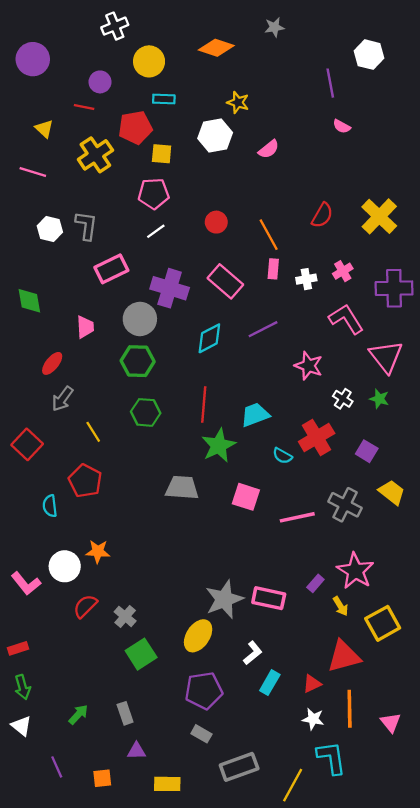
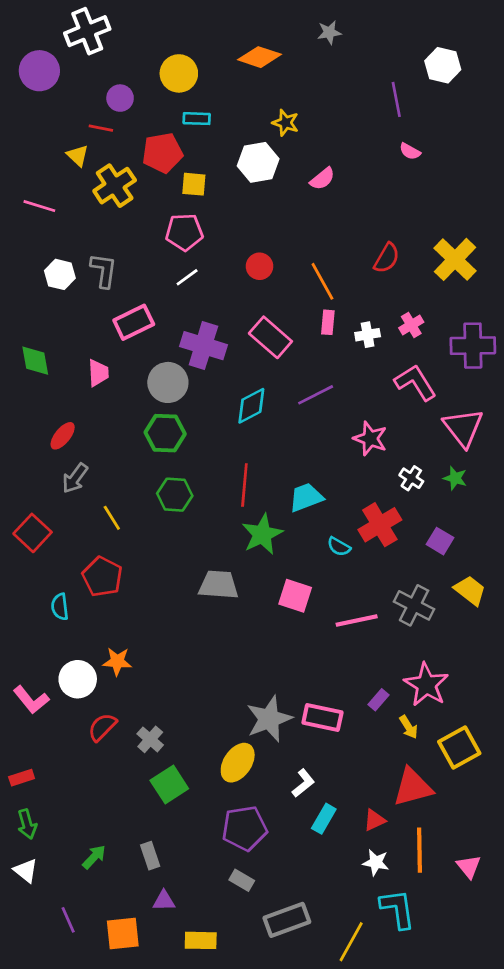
white cross: (115, 26) -> (87, 31), moved, size x1.4
yellow triangle: (44, 129) -> (78, 156), moved
pink trapezoid: (85, 327) -> (98, 373), moved
orange square: (102, 778) -> (123, 934), size x1.5

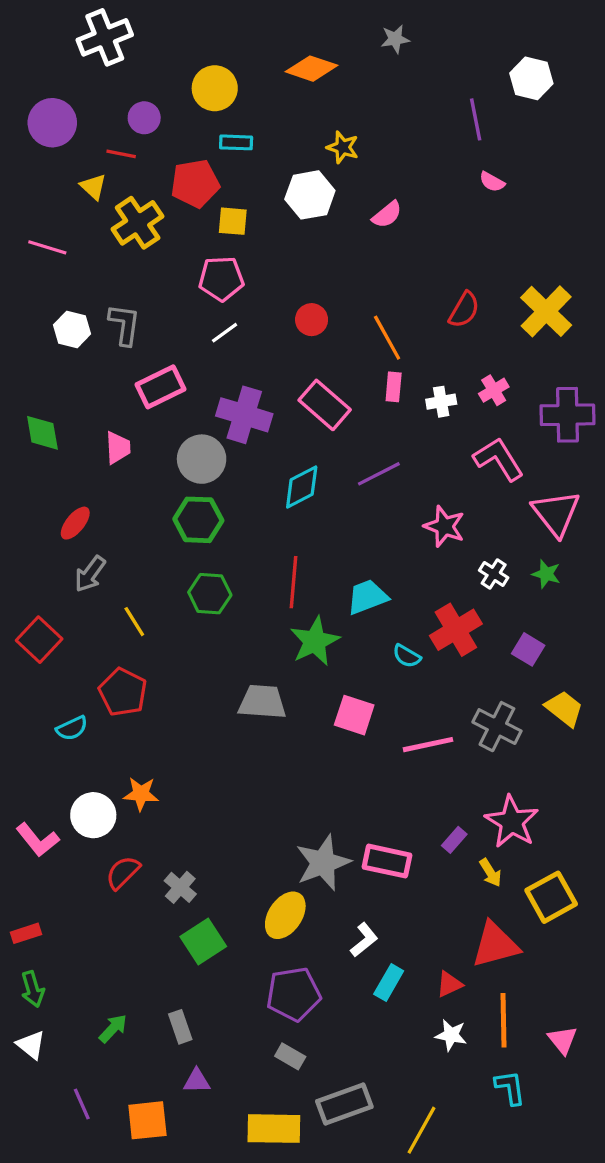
purple circle: (39, 71) -> (52, 123), moved
cyan semicircle: (60, 607) -> (72, 728), turned -108
cyan L-shape: (398, 909) -> (510, 1088), moved, size x0.7
yellow rectangle: (201, 940) -> (274, 1129), moved, size x1.4

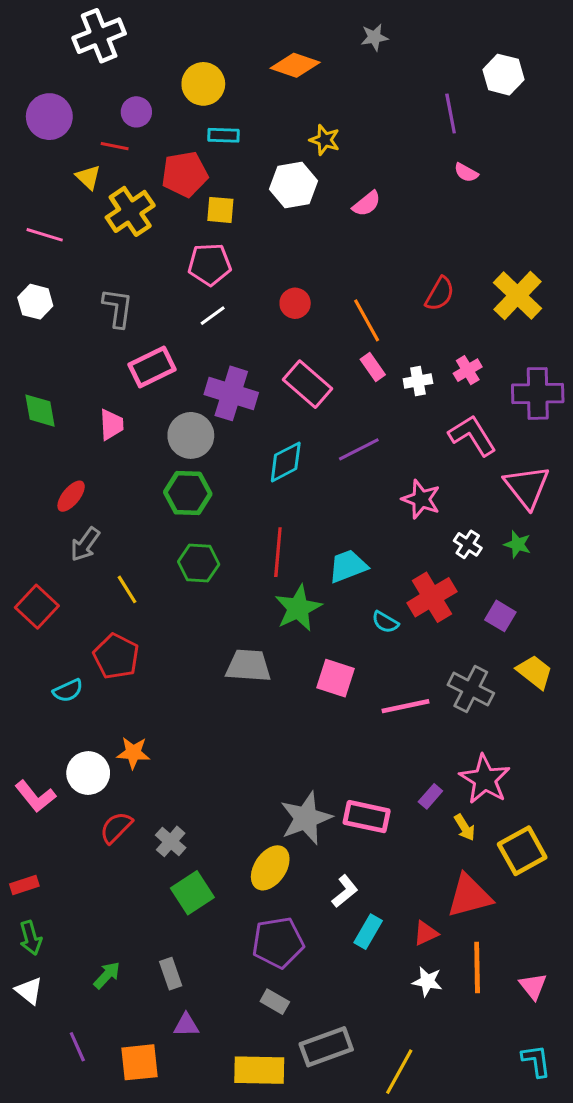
white hexagon: (72, 329) -> (35, 302), moved
pink rectangle: (394, 387) -> (373, 367), turned -40
cyan L-shape: (510, 1088) -> (536, 1061), moved

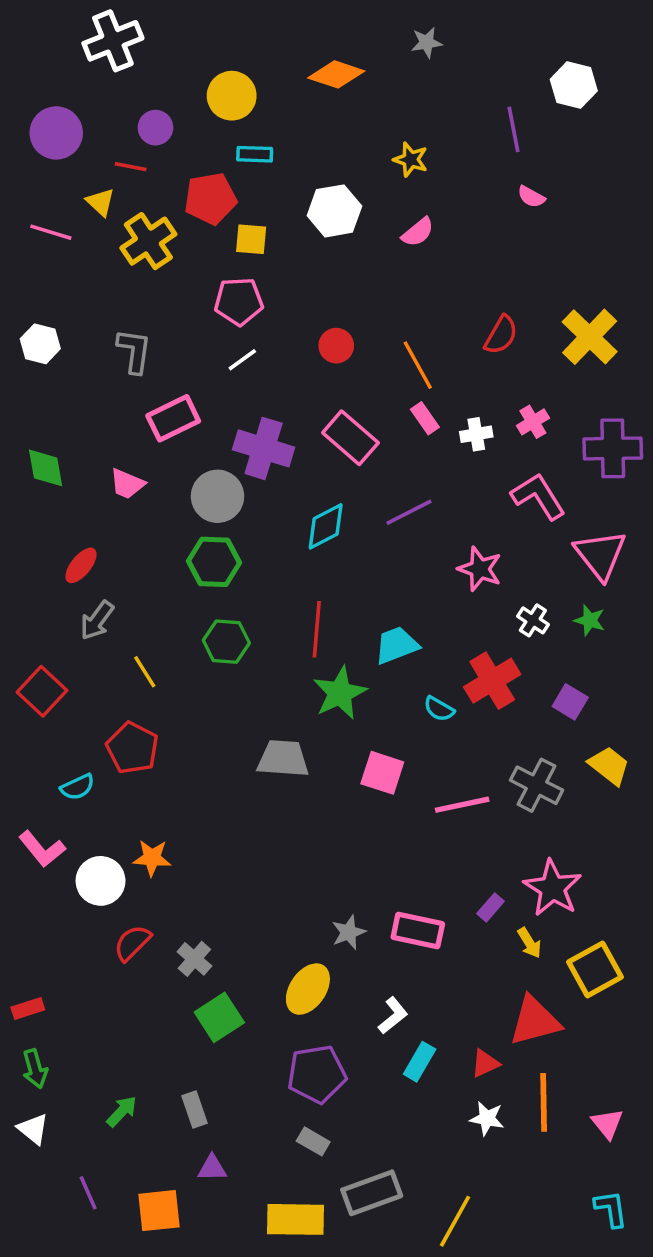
yellow star: (325, 140) -> (411, 160), moved
pink line: (45, 235) -> (51, 232), moved
pink trapezoid: (112, 425) -> (127, 484), turned 116
pink L-shape: (35, 796) -> (42, 849), moved
gray star: (306, 818) -> (349, 932), size x0.6

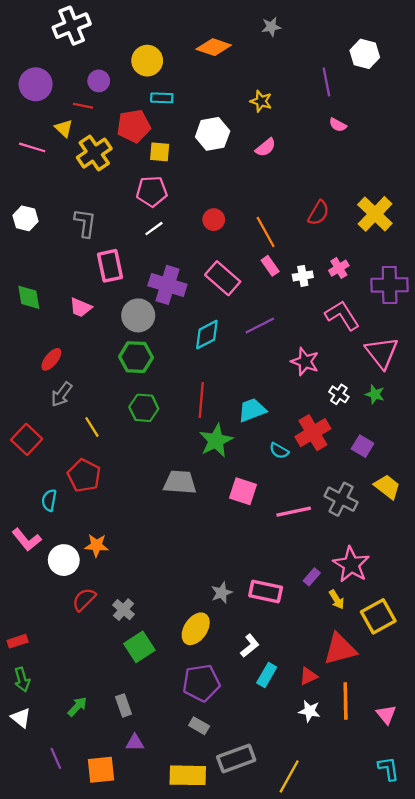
pink rectangle: (173, 418) -> (110, 266), turned -76
cyan semicircle: (77, 787) -> (49, 500), turned 125

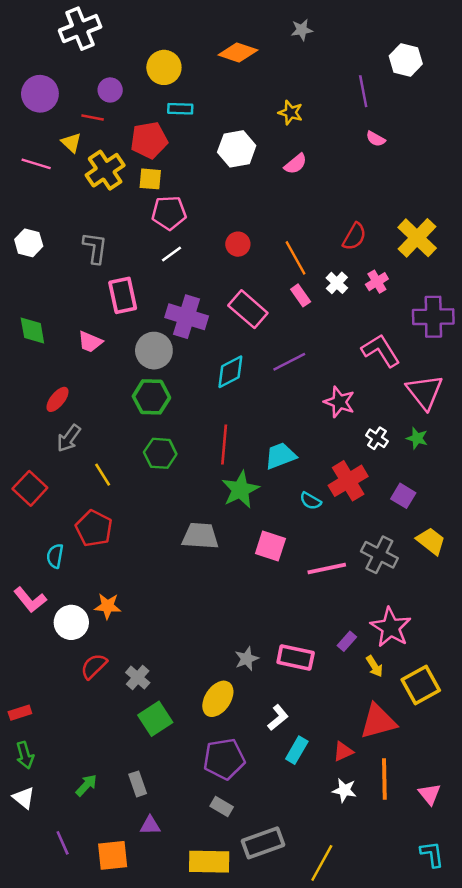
yellow square: (160, 152) -> (150, 179), moved
pink cross: (339, 268) -> (377, 282), moved
white cross: (303, 276) -> (337, 283), moved, turned -36

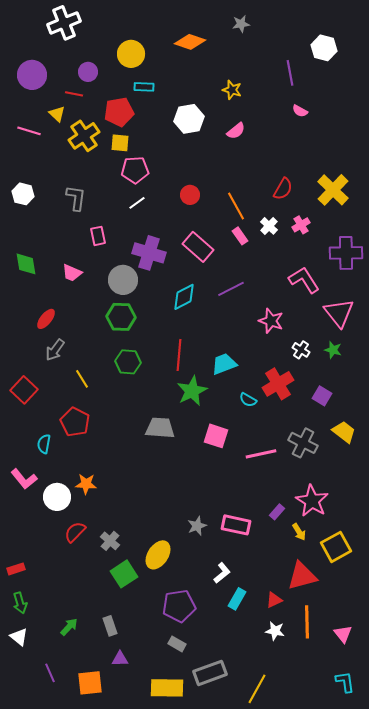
pink rectangle: (123, 295) -> (98, 236), size x0.7
yellow ellipse: (218, 699) -> (158, 555), moved

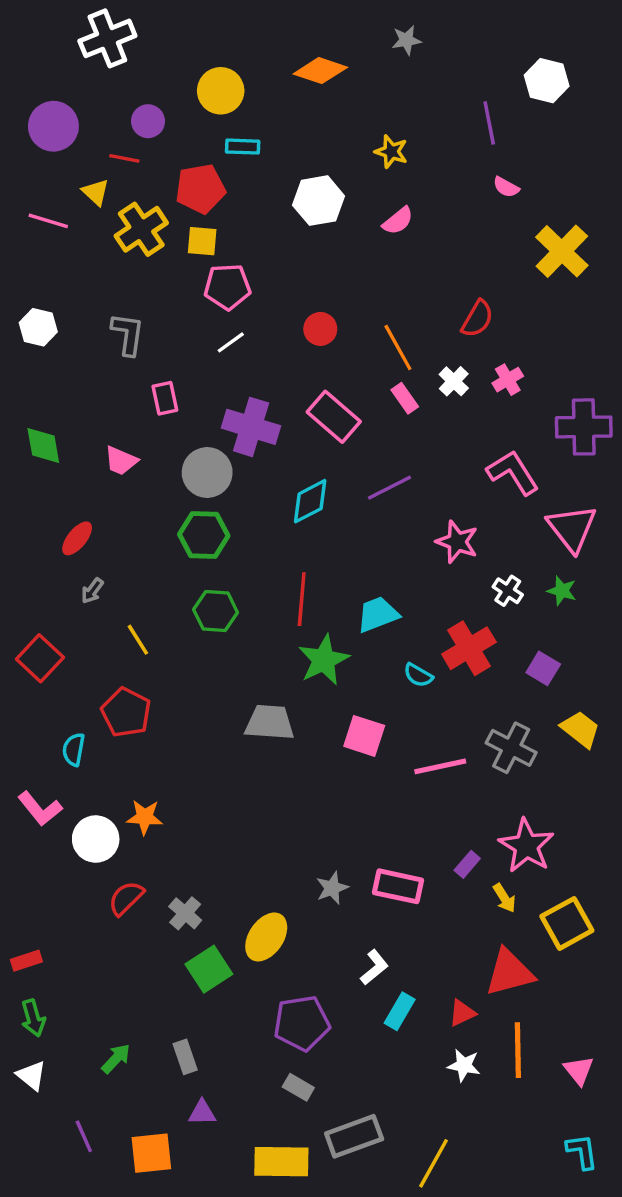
yellow cross: (333, 190) -> (562, 251), moved
gray arrow: (55, 350) -> (92, 591), size x0.7

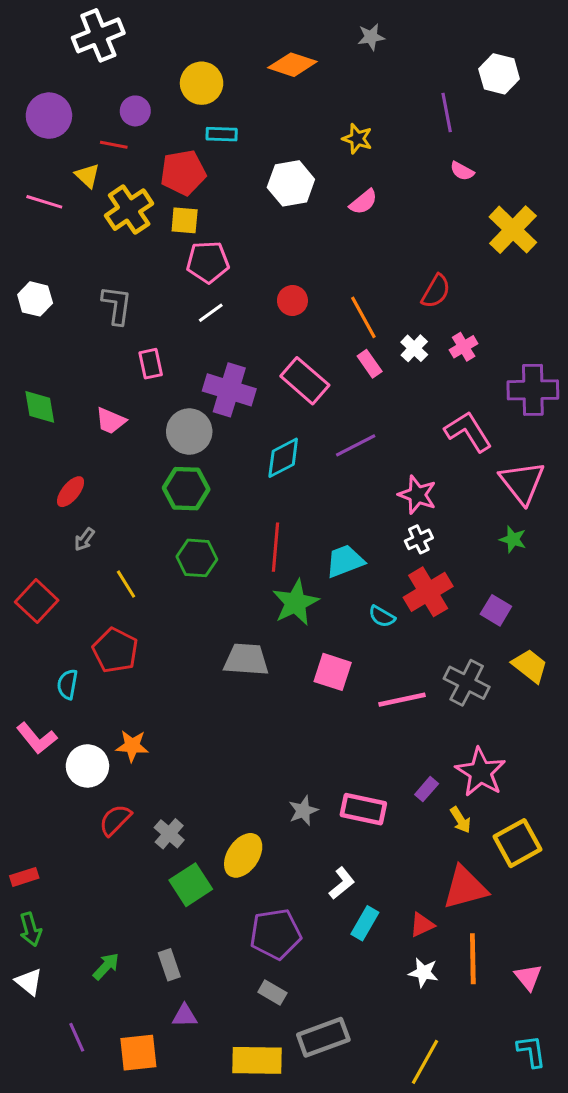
white cross: (508, 591) -> (419, 539), moved, turned 32
yellow line: (433, 1163) -> (425, 1062), moved

